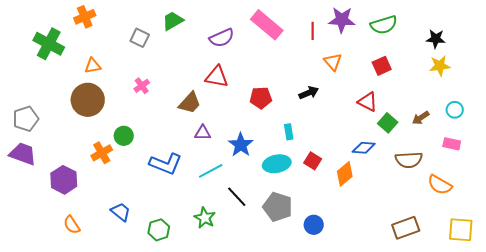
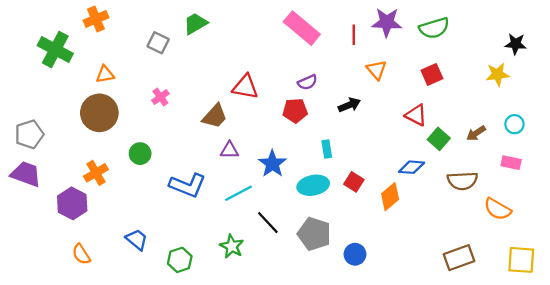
purple semicircle: (222, 38) -> (307, 82), moved, size x0.7
black star: (436, 39) -> (516, 44), moved
orange cross: (102, 153) -> (96, 173), moved

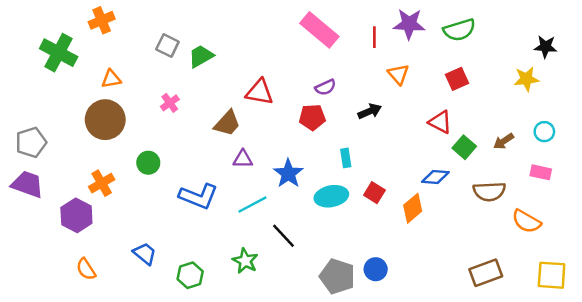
green trapezoid: (196, 23) -> (201, 56), moved
gray pentagon: (314, 234) -> (337, 276), moved

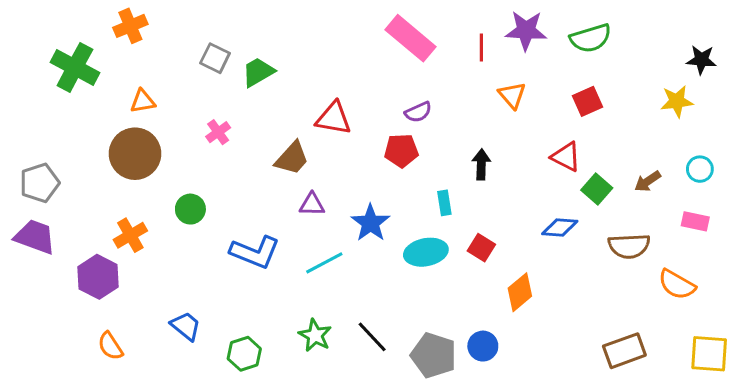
black arrow: (370, 111) -> (481, 164), moved, turned -65
orange diamond: (413, 208) -> (520, 292), moved
black line: (283, 236) -> (372, 337), moved

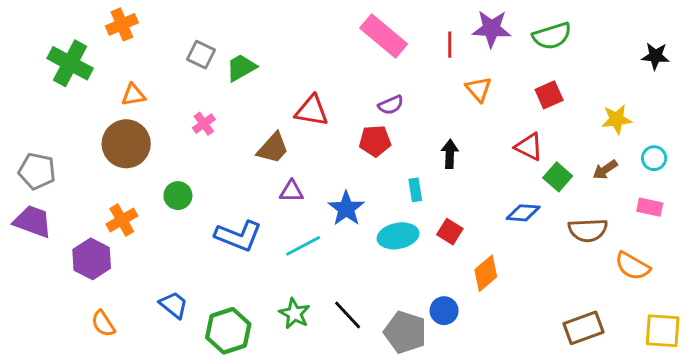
yellow star: (677, 101) -> (617, 119), moved
gray pentagon: (40, 183) -> (37, 171), turned 30
blue circle: (483, 346) -> (444, 311), moved
green hexagon: (244, 354) -> (228, 331), size x1.4

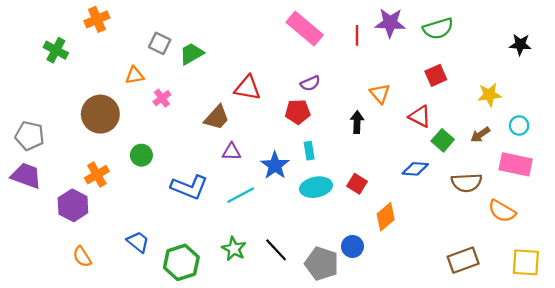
green cross: (70, 63) -> (56, 50), size x0.7
orange triangle: (479, 89) -> (380, 94), moved
orange triangle: (133, 95) -> (135, 75), moved
cyan rectangle: (415, 190) -> (309, 151), moved
pink rectangle: (650, 207) -> (516, 164), size x1.6

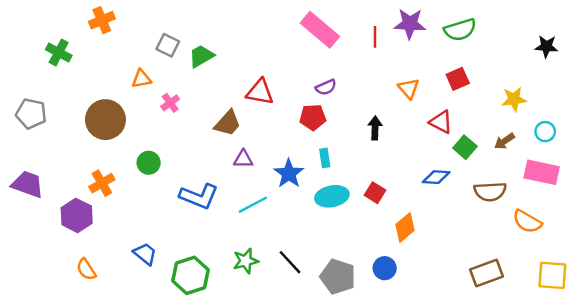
orange triangle: (380, 94) -> (409, 88), moved
gray pentagon: (30, 136) -> (31, 114), moved
blue circle: (352, 246) -> (385, 268), moved
green star: (234, 249) -> (246, 261), turned 30

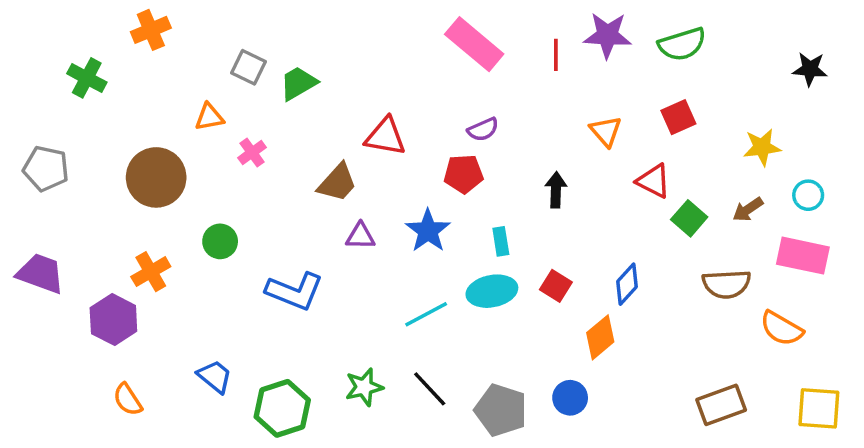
cyan rectangle: (325, 158) -> (501, 241), moved
blue star: (289, 174) -> (428, 231), moved
blue diamond: (436, 177) -> (627, 284), moved, turned -52
cyan line: (253, 205) -> (426, 314), moved

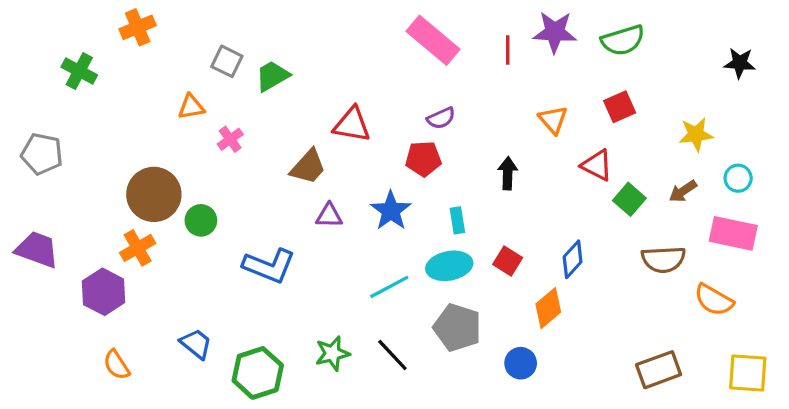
brown circle: (156, 177) -> (154, 194), moved
gray pentagon: (501, 410) -> (457, 327), moved

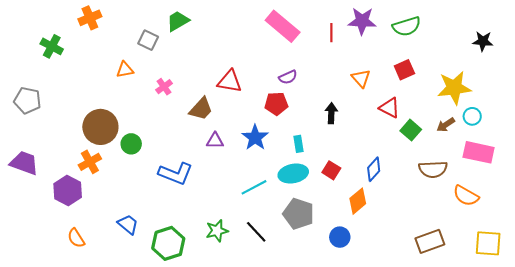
green trapezoid: (272, 76) -> (178, 21), moved
yellow star: (696, 134) -> (454, 88), size x1.5
pink cross: (230, 139) -> (164, 87), moved
cyan circle: (738, 178) -> (472, 116), moved

